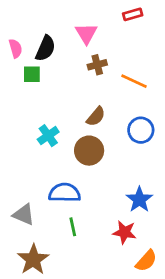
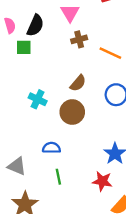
cyan cross: (48, 136) -> (38, 99), turned -30
blue semicircle: (65, 193) -> (51, 148), size x0.7

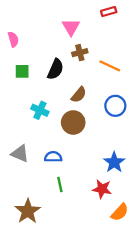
black semicircle: (35, 25) -> (55, 69), moved
green square: (24, 47) -> (22, 71), moved
gray triangle: (17, 166) -> (20, 154), moved

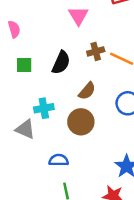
brown cross: (80, 53) -> (96, 51), moved
cyan cross: (40, 110) -> (44, 108), turned -35
gray triangle: (20, 154) -> (25, 129), moved

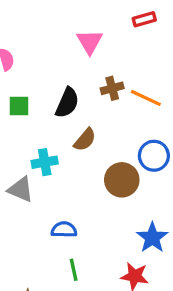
brown semicircle: (87, 91) -> (85, 140), moved
brown circle: (81, 122) -> (122, 180), moved

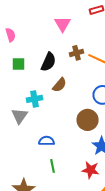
brown circle: (122, 180) -> (88, 120), moved
gray triangle: (21, 189) -> (20, 116), turned 42

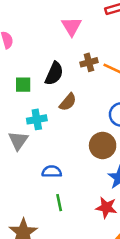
green square: (19, 64) -> (23, 85), moved

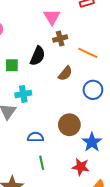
brown cross: (89, 62) -> (60, 39), moved
brown semicircle: (68, 102) -> (65, 73), moved
brown circle: (103, 145) -> (69, 125), moved

